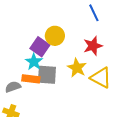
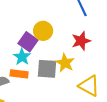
gray square: (47, 75) -> (47, 69), moved
yellow triangle: (101, 78) -> (89, 86), moved

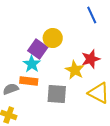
red star: (81, 41) -> (91, 59), moved
gray square: (47, 69) -> (57, 94), moved

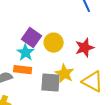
yellow circle: (53, 38) -> (54, 43), moved
yellow star: (75, 70) -> (65, 74), moved

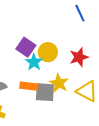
cyan star: (26, 53) -> (34, 62), moved
orange rectangle: (23, 70) -> (29, 86), moved

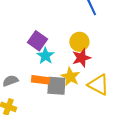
yellow circle: (48, 52) -> (79, 42), moved
red star: (79, 57) -> (81, 58), moved

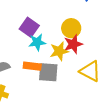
cyan star: (45, 56) -> (37, 42), turned 30
yellow star: (70, 77) -> (59, 51), moved, turned 30

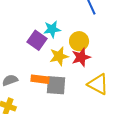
cyan star: (37, 42) -> (52, 29), moved
yellow star: (59, 51) -> (59, 56), moved

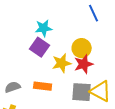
cyan star: (52, 29) -> (44, 28), moved
gray square: (56, 85) -> (82, 92), moved

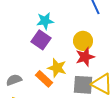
yellow star: (62, 63) -> (57, 68), moved, turned 30
orange rectangle: (43, 86) -> (44, 79), turned 36

